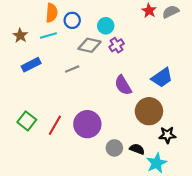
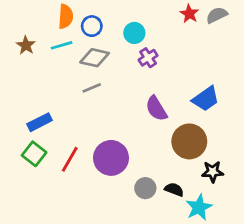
gray diamond: (90, 45) -> (95, 58), moved
blue rectangle: (31, 65) -> (40, 122), moved

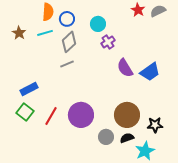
gray diamond: (95, 58) -> (69, 42), turned -55
purple semicircle: (156, 108) -> (125, 68), moved
brown circle: (189, 141) -> (127, 115), moved
black semicircle: (174, 190) -> (127, 138), turned -40

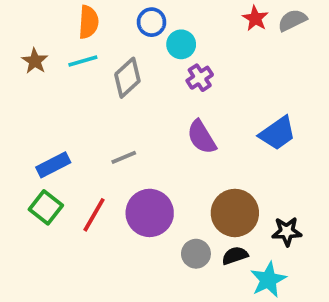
blue circle: (67, 19) -> (152, 22), moved
gray line: (67, 64) -> (124, 157), moved
purple semicircle: (125, 68) -> (202, 137), moved

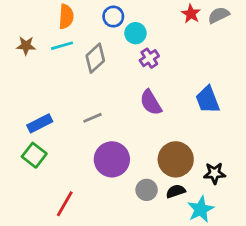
brown star: (35, 61) -> (26, 46), turned -30
blue trapezoid: (278, 133) -> (208, 100), turned 104
red line: (94, 215) -> (65, 204), moved

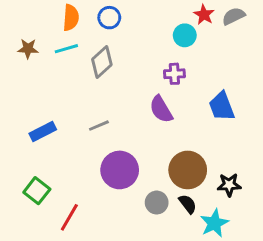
blue circle: (113, 17) -> (109, 18), moved
cyan circle: (135, 33) -> (185, 35), moved
purple cross: (149, 58) -> (174, 74), moved, turned 30
green square: (34, 155) -> (37, 191), moved
black semicircle: (176, 191) -> (188, 204), turned 72

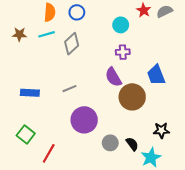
cyan circle: (185, 35) -> (121, 25), moved
blue rectangle: (43, 132) -> (30, 93), turned 30
brown circle: (188, 170) -> (132, 97), moved

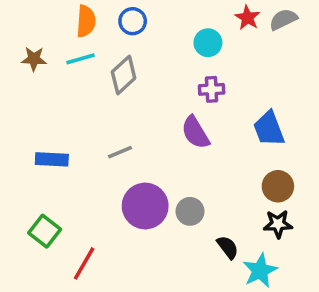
brown circle: (132, 97) -> (278, 186), moved, size x0.7
gray circle: (110, 143) -> (190, 211), moved

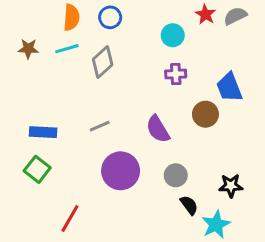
blue trapezoid: (269, 129) -> (229, 87), moved
purple semicircle: (195, 132) -> (158, 129), moved
brown circle: (278, 186) -> (205, 114), moved
gray circle: (190, 211) -> (176, 175), moved
green square: (45, 231) -> (37, 169), moved

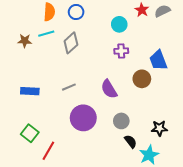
brown star: (28, 49) -> (25, 41), moved
green square: (37, 169) -> (30, 133), moved

